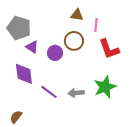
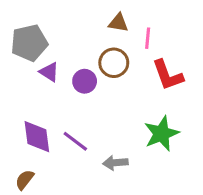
gray pentagon: (19, 28) -> (29, 43), turned -30
purple diamond: (24, 74) -> (37, 137), moved
gray arrow: (76, 93) -> (115, 163), moved

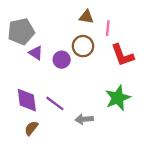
brown semicircle: (25, 180) -> (31, 128), moved

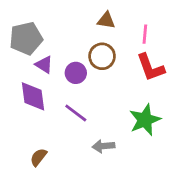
pink line: (108, 28) -> (145, 34), moved
purple diamond: (27, 100) -> (33, 96), moved
purple line: (55, 103) -> (76, 113), moved

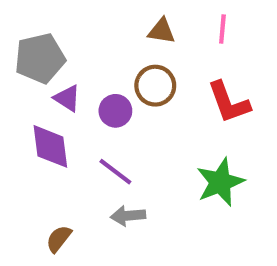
pink line: (145, 34) -> (222, 29), moved
gray arrow: (103, 146) -> (128, 216), moved

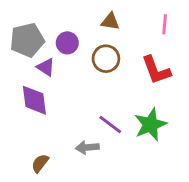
pink line: (222, 29) -> (165, 24), moved
purple circle: (115, 111) -> (67, 43), moved
purple line: (115, 172) -> (110, 125), moved

